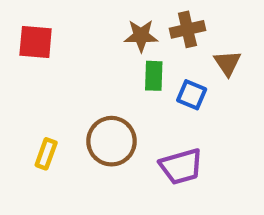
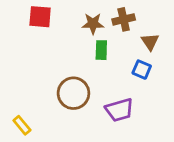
red square: (36, 42) -> (40, 17), moved
blue square: (192, 95) -> (142, 70), moved
yellow rectangle: (46, 154) -> (22, 125), moved, turned -60

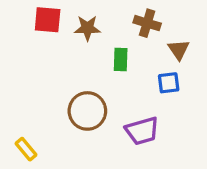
brown cross: (124, 19) -> (147, 23), turned 30
brown star: (93, 24) -> (87, 28), moved
blue square: (142, 70) -> (169, 83), turned -30

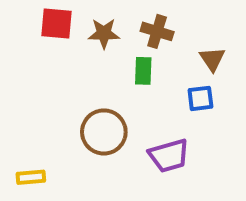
brown cross: (147, 23) -> (157, 31), moved
yellow rectangle: (26, 149) -> (31, 177), turned -55

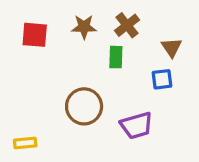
red square: (57, 24) -> (35, 35), moved
brown cross: (157, 31) -> (127, 25), turned 35

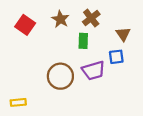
brown star: (84, 27) -> (60, 19), turned 30
red square: (35, 35) -> (25, 25), turned 30
purple trapezoid: (137, 125) -> (93, 70), moved

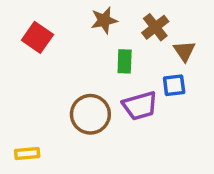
brown cross: (91, 18) -> (155, 27), moved
brown star: (60, 19) -> (104, 20), moved, turned 30

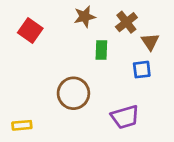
purple trapezoid: (140, 106) -> (125, 117), moved

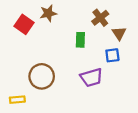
brown star: (85, 17) -> (48, 13), moved
brown circle: (73, 93) -> (42, 76), moved
purple trapezoid: (125, 117) -> (91, 77), moved

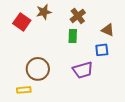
brown cross: (100, 18) -> (78, 16), moved
brown triangle: (119, 33) -> (108, 30), turned -32
yellow rectangle: (17, 100) -> (24, 90), moved

